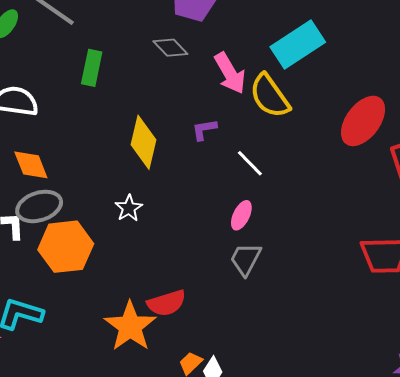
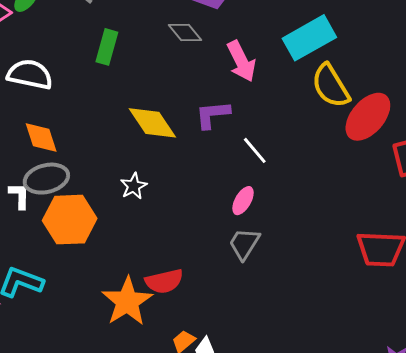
yellow semicircle: (270, 96) -> (331, 86), moved
purple L-shape: (204, 130) -> (212, 115), size x1.4
yellow diamond: (143, 142) -> (152, 123), turned -51

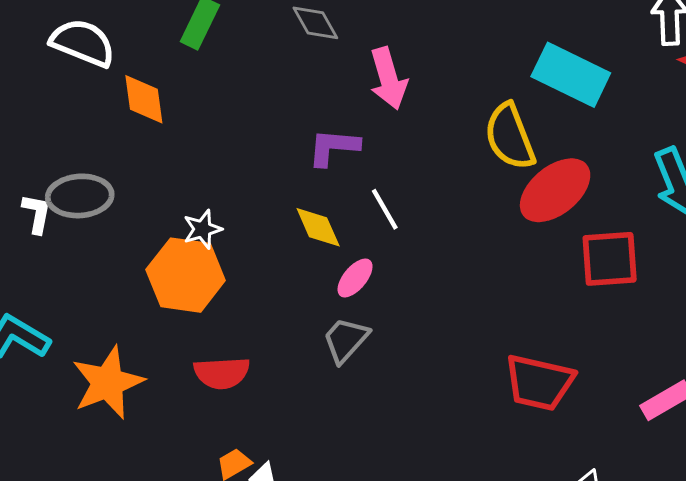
cyan rectangle: (309, 38) -> (571, 75), moved, turned 45
yellow diamond: (152, 123) -> (318, 227), moved, size x0.7
orange diamond: (41, 137) -> (144, 99), moved
orange hexagon: (70, 220) -> (186, 275), moved
orange star: (127, 301) -> (108, 383), moved

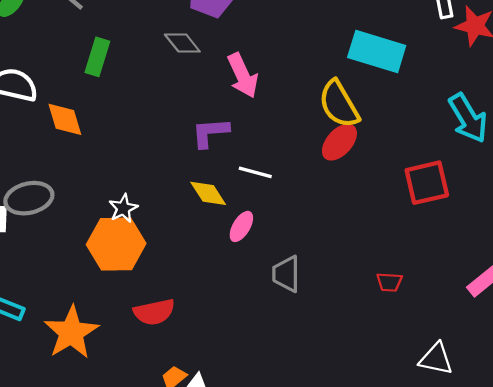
red ellipse: (555, 190) -> (339, 142), moved, size x0.7
white line: (385, 209) -> (255, 172), turned -36
gray trapezoid: (346, 340) -> (286, 274), moved, turned -33
red trapezoid: (539, 383) -> (389, 282), size x0.5

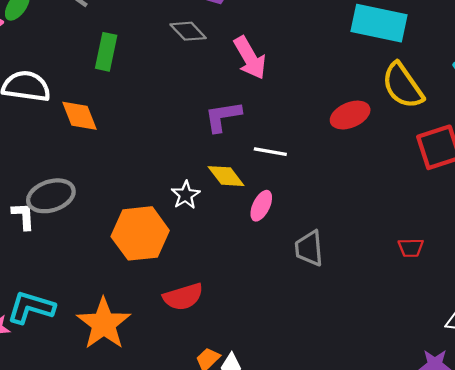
yellow semicircle: (339, 104) -> (403, 86), moved
red ellipse: (339, 142) -> (350, 115), turned 30
white star: (123, 208) -> (186, 195), moved

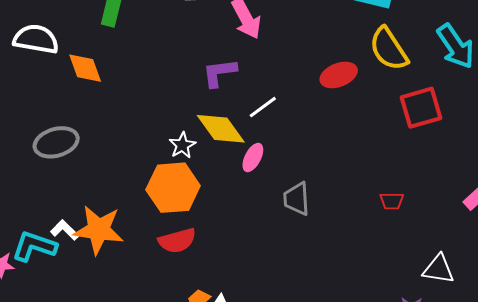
white line: (270, 152) -> (263, 107), turned -48
yellow diamond: (226, 176) -> (221, 129), size x1.4
white L-shape: (23, 216) -> (65, 230), moved, turned -44
orange hexagon: (140, 233) -> (173, 188), moved
orange star: (104, 324) -> (99, 230), moved, turned -30

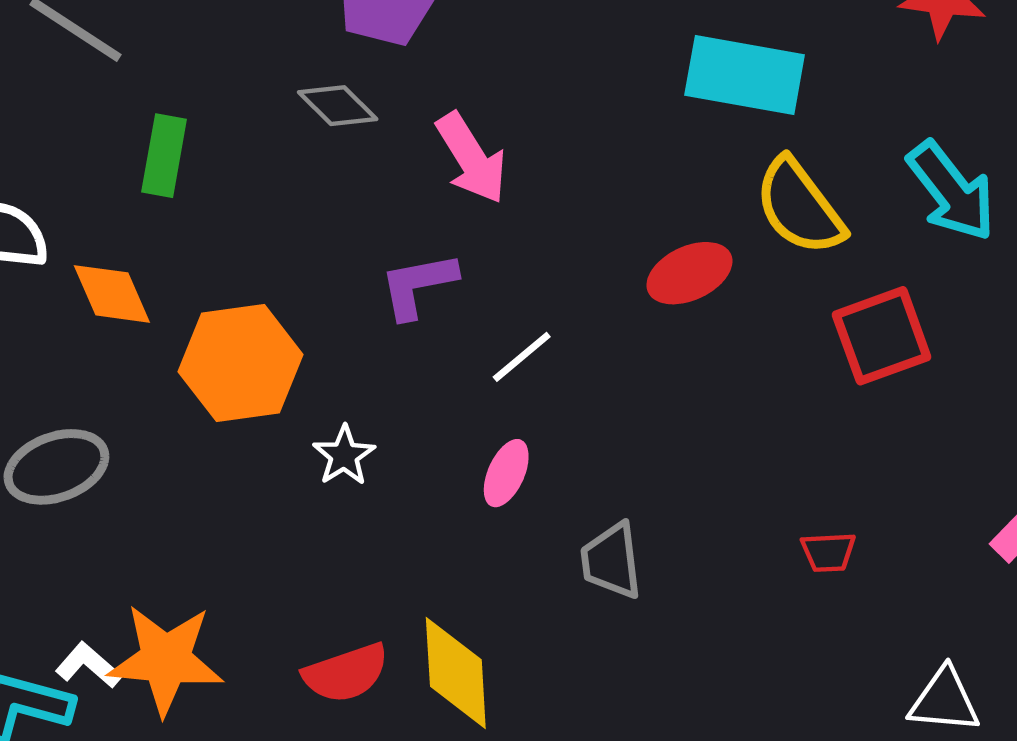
yellow diamond: (221, 129) -> (456, 673), moved, turned 36
orange hexagon: (173, 188) -> (241, 363), moved

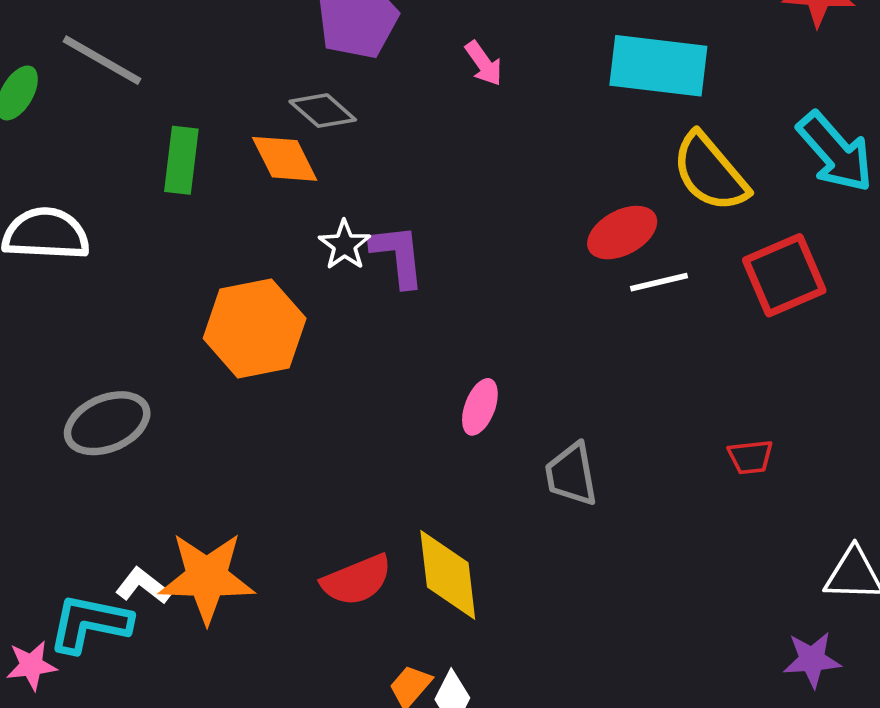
pink arrow: (471, 158) -> (484, 63), moved, size x0.6
purple L-shape: (418, 285) -> (398, 255), turned 98
orange diamond: (112, 294) -> (285, 159), moved
white line: (522, 357) -> (659, 282), moved, turned 30
white star: (344, 456) -> (345, 245), moved

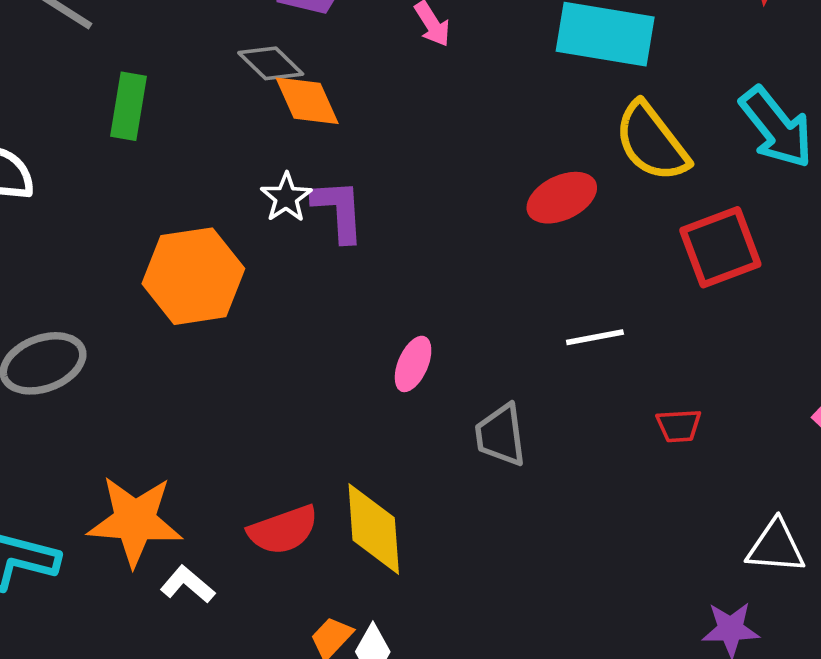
orange diamond: (285, 159) -> (307, 101), moved
white line: (659, 282) -> (595, 337), moved
white L-shape: (143, 586) -> (188, 584), moved

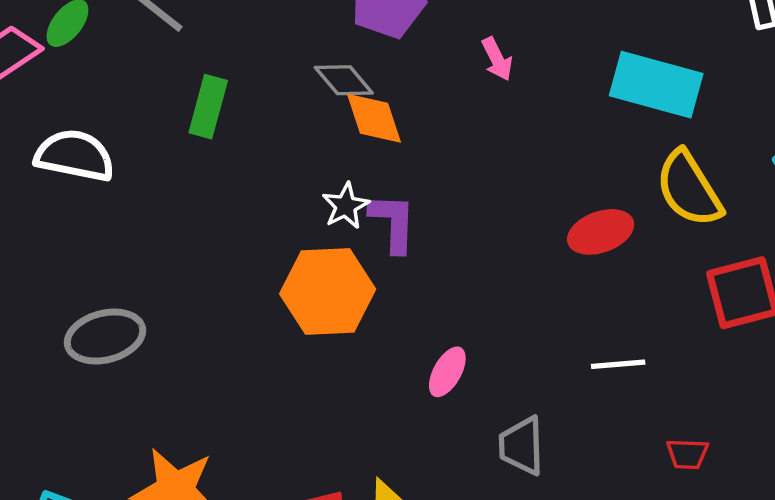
orange hexagon: (193, 276) -> (328, 292), moved

